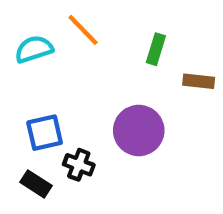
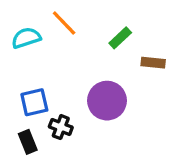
green rectangle: (156, 49) -> (120, 38), turned 30
black rectangle: (36, 184) -> (28, 142), turned 35

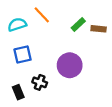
brown rectangle: (153, 63) -> (99, 29), moved
blue square: (34, 102) -> (22, 55), moved

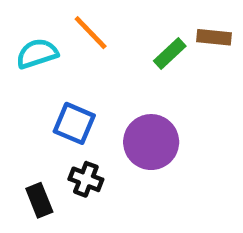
brown rectangle: (99, 29) -> (214, 37), moved
blue square: (22, 55) -> (74, 123), moved, turned 36

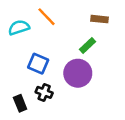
brown rectangle: (214, 37) -> (99, 19), moved
green rectangle: (170, 54) -> (87, 46), moved

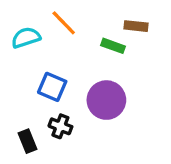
green rectangle: (87, 46) -> (113, 46), moved, turned 63

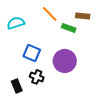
orange line: (64, 23) -> (50, 14), moved

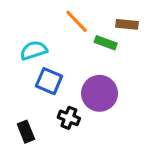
cyan semicircle: (16, 23) -> (34, 50), moved
black cross: (37, 77) -> (69, 118), moved

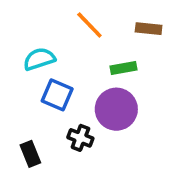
green rectangle: (106, 43) -> (123, 68), moved, turned -30

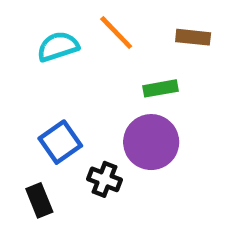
cyan semicircle: (39, 59) -> (58, 47), moved
blue square: (57, 95) -> (60, 142), moved, turned 32

